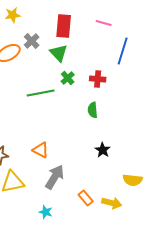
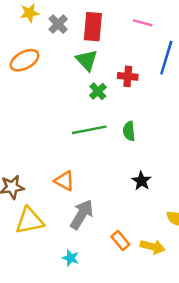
gray cross: (32, 41) -> (58, 24), moved
red cross: (98, 79) -> (128, 76), moved
green line: (41, 93) -> (89, 130), moved

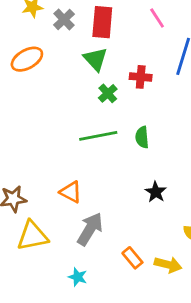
pink line: (143, 23) -> (157, 18), turned 42

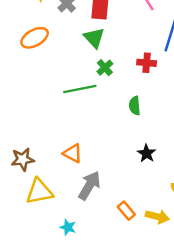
red cross: (141, 77) -> (147, 63), moved
green line: (98, 136) -> (80, 89), moved
cyan star: (78, 277) -> (68, 227), moved

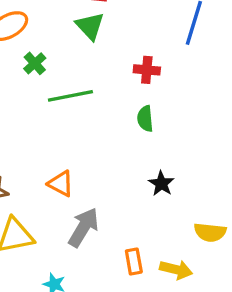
red cross: (147, 63) -> (147, 70), moved
green cross: (105, 68) -> (35, 63), moved
orange rectangle: (126, 211) -> (134, 261), turned 30

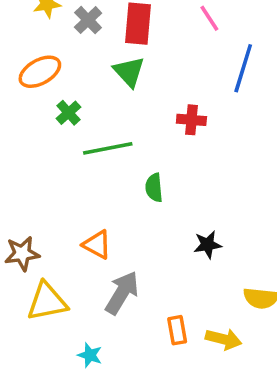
green semicircle: (145, 119) -> (154, 188), moved
black star: (161, 184) -> (208, 245), turned 30

